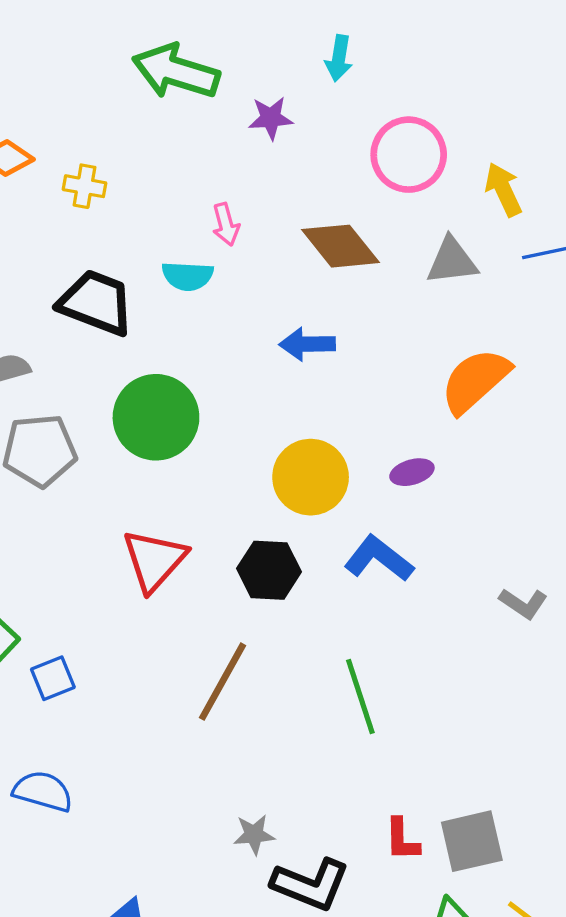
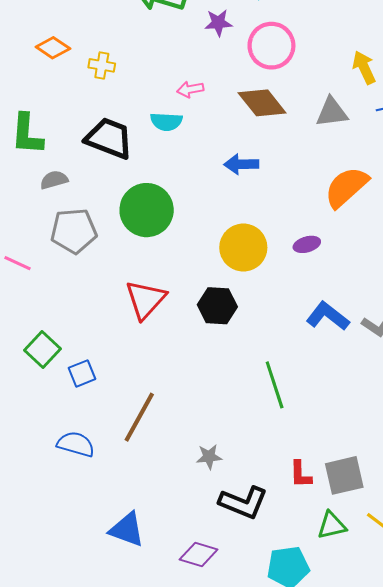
pink circle: (409, 155) -> (271, 46), moved
pink arrow: (226, 224) -> (190, 89), turned 95
blue L-shape: (379, 559) -> (328, 316), moved
brown line: (222, 682) -> (139, 417), moved
gray star: (254, 835) -> (209, 457), moved

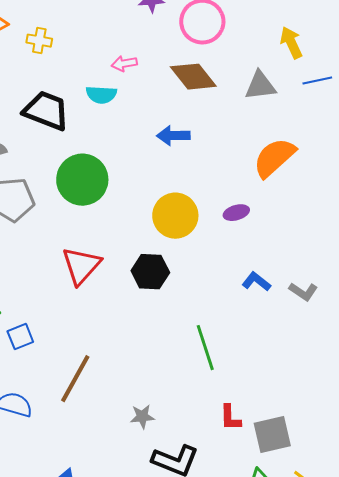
blue L-shape: (328, 316) -> (256, 282), size x0.7
red L-shape: (301, 474) -> (230, 418), moved

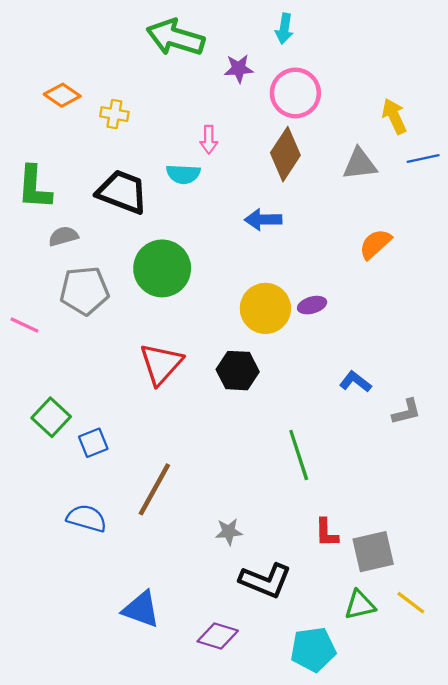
pink arrow: (124, 64) -> (209, 140), turned -80
brown diamond: (193, 77) -> (285, 154), turned 72
orange semicircle: (274, 158) -> (375, 244), size x0.7
purple ellipse: (236, 213) -> (312, 305), moved
gray L-shape: (303, 292) -> (406, 412), moved, turned -48

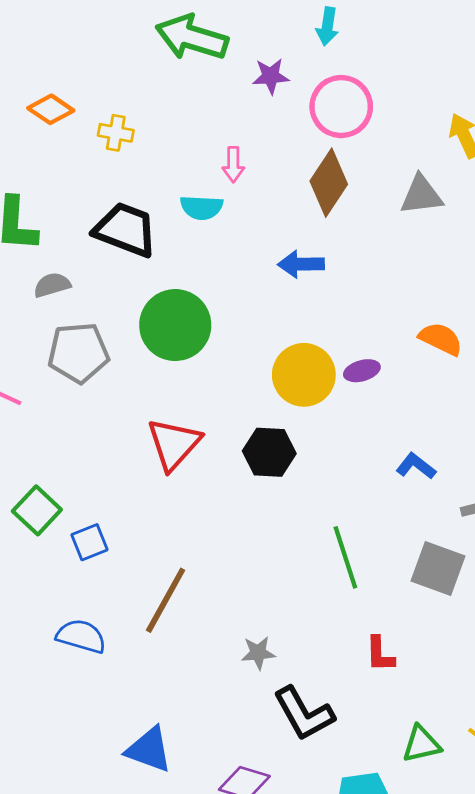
orange semicircle: (375, 244) -> (441, 339), moved, turned 68
gray square: (373, 552) -> (438, 568), moved, turned 33
black L-shape: (265, 580) -> (304, 714), turned 39

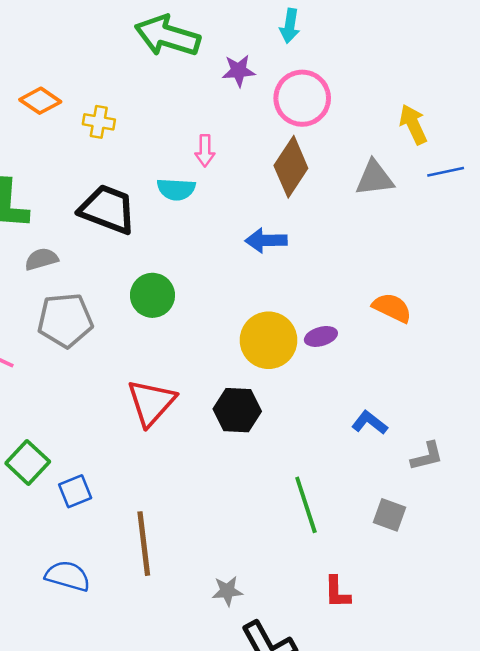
green circle: (175, 325) -> (152, 295), size x0.7
gray square: (438, 568) -> (390, 515), size x0.7
brown line: (166, 600) -> (144, 544), turned -36

